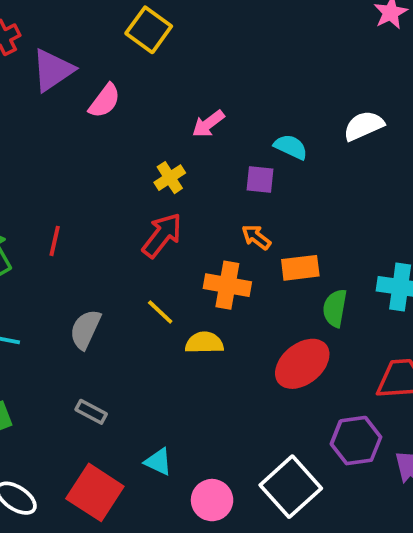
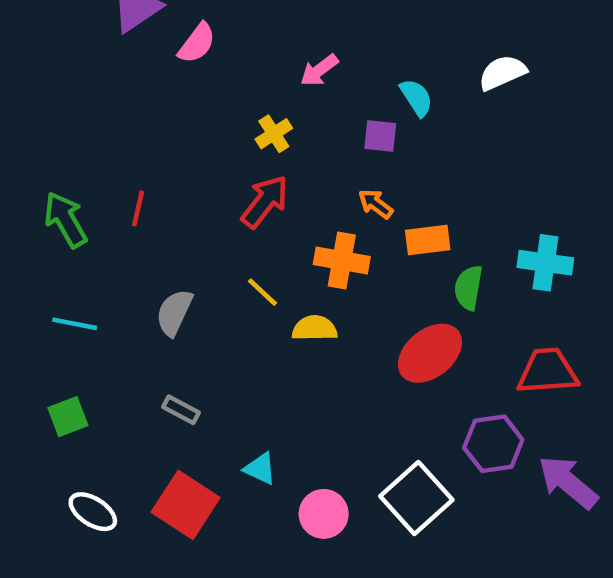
cyan semicircle: (291, 147) -> (416, 98), turned 32

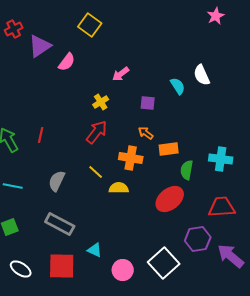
white semicircle: (502, 73) -> (202, 75), turned -90
cyan semicircle: (416, 98) -> (178, 86), moved
gray rectangle: (181, 410) -> (60, 224), size x1.8
red square: (186, 505) -> (62, 266), turned -32

